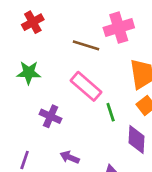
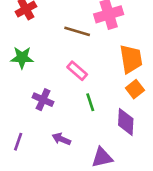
pink rectangle: (86, 86) -> (77, 71), size x0.7
green line: (111, 112) -> (90, 102), moved

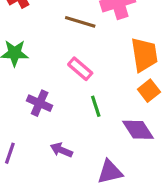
purple diamond: (126, 122) -> (138, 130), turned -36

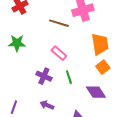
purple cross: (40, 103) -> (44, 76), moved

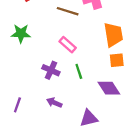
orange square: (103, 67) -> (117, 60), turned 32

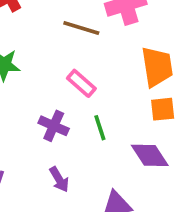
purple arrow: (54, 103) -> (59, 179), turned -144

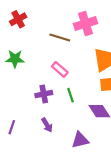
purple cross: (54, 126) -> (44, 94), turned -35

